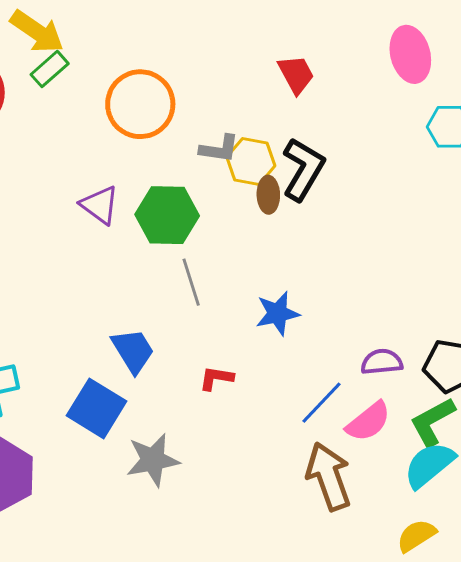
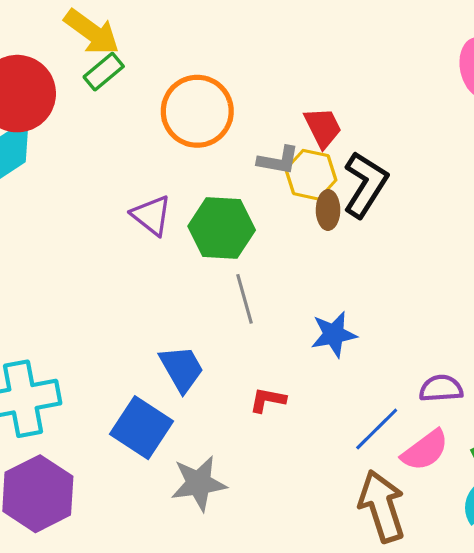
red trapezoid: (296, 74) -> (323, 127), moved

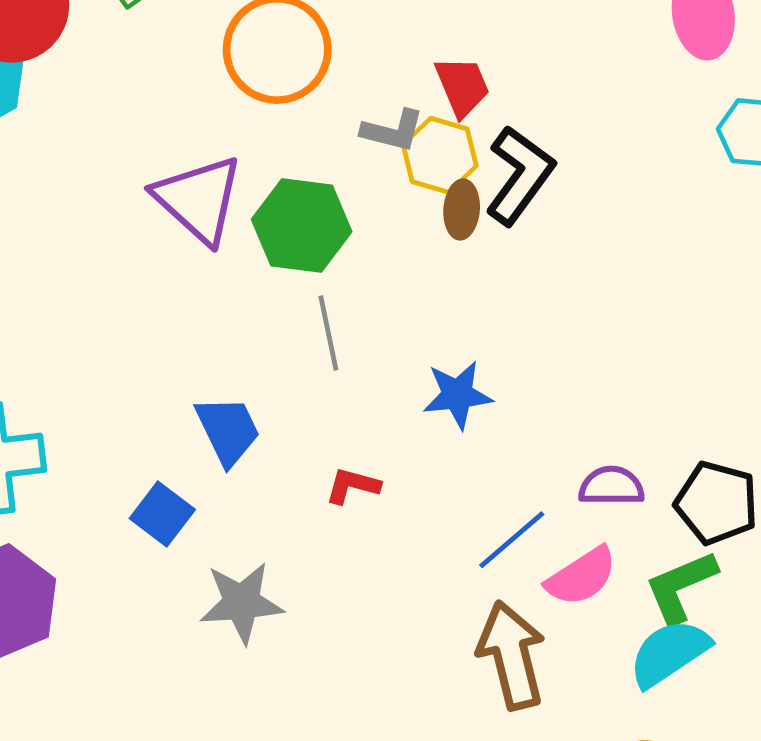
purple triangle: (151, 215) -> (199, 199), size x1.5
blue square: (141, 428) -> (162, 514), size x0.7

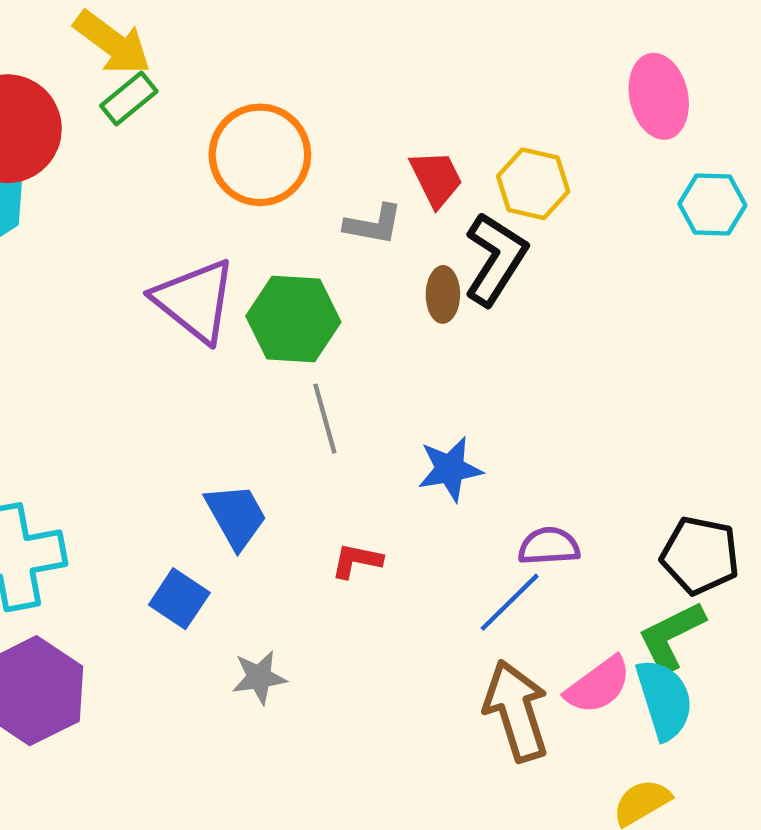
yellow hexagon: (440, 155) -> (533, 184), moved
purple semicircle: (611, 486) -> (549, 546), moved
pink semicircle: (581, 576) -> (598, 685), moved
gray star: (242, 603) -> (259, 677), size x0.7
cyan semicircle: (669, 653) -> (664, 699), turned 110

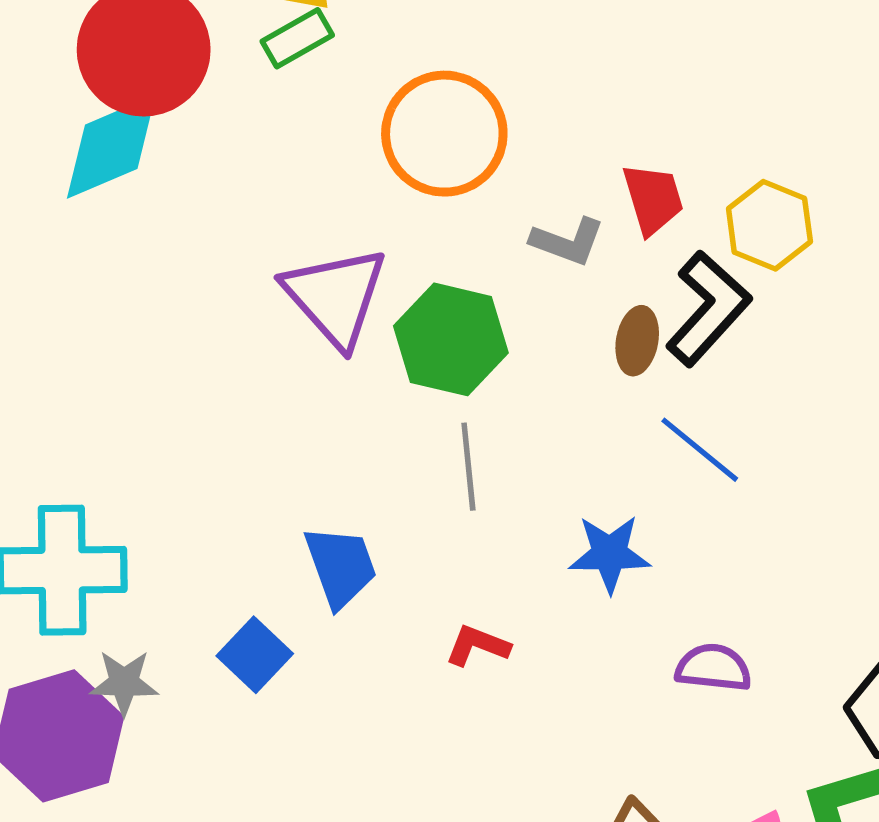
blue line: (510, 602) -> (700, 450), moved, turned 74
gray star: (259, 677) -> (124, 683), moved

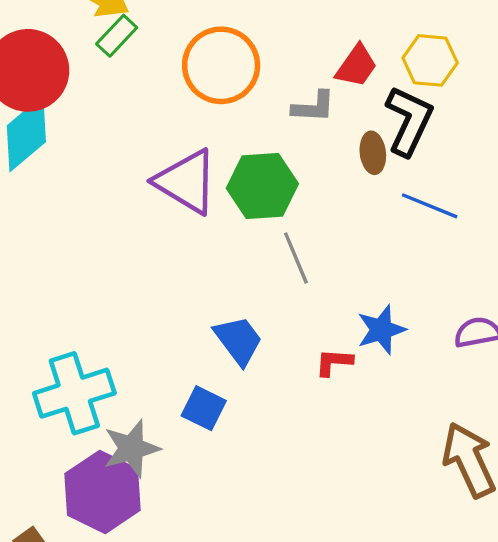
red trapezoid: (653, 199) -> (356, 66), turned 69
blue star: (610, 554) -> (381, 330), moved
gray star: (124, 683) -> (131, 449), size x1.4

